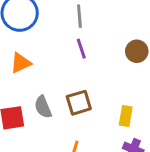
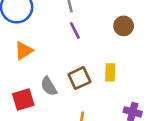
yellow rectangle: (126, 116) -> (110, 72), moved

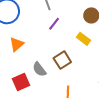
purple line: (75, 31) -> (54, 24), turned 72
yellow rectangle: (110, 72) -> (83, 39), moved, turned -48

